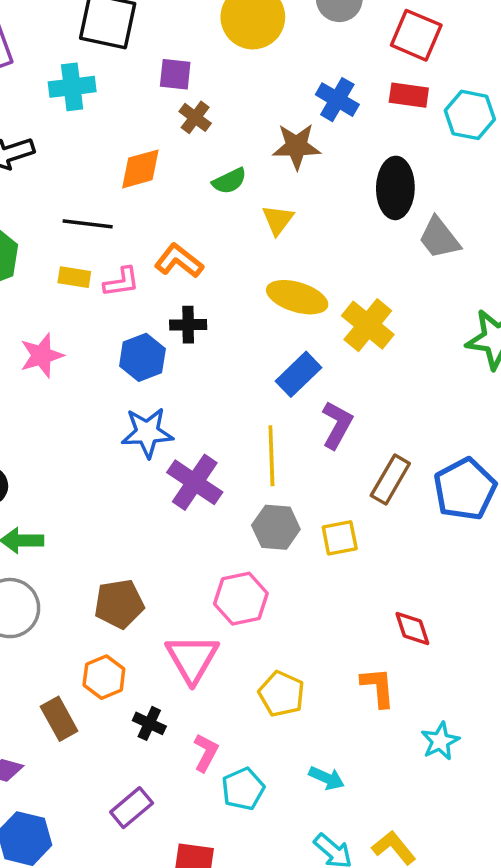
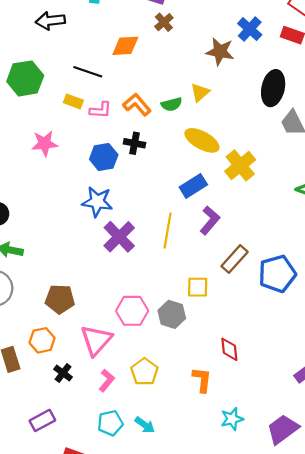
green semicircle: (229, 181) -> (172, 104), moved
gray hexagon: (276, 527) -> (172, 314), moved
pink L-shape: (206, 753) -> (107, 380), moved
cyan arrow: (327, 778) -> (145, 425), moved

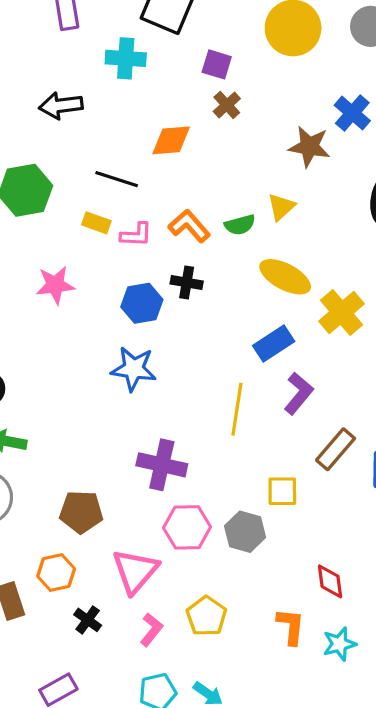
purple cross: (119, 237) -> (162, 465), moved, turned -32
cyan star: (232, 419) -> (339, 644), moved

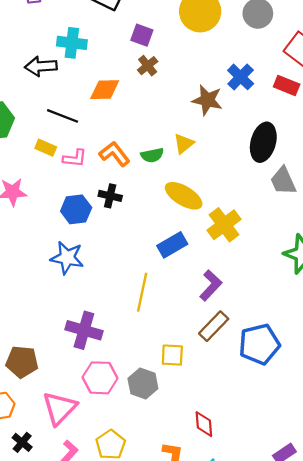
cyan cross: (126, 58) -> (72, 43), moved
black arrow: (61, 105) -> (41, 66), moved
purple L-shape: (299, 393) -> (211, 285), moved

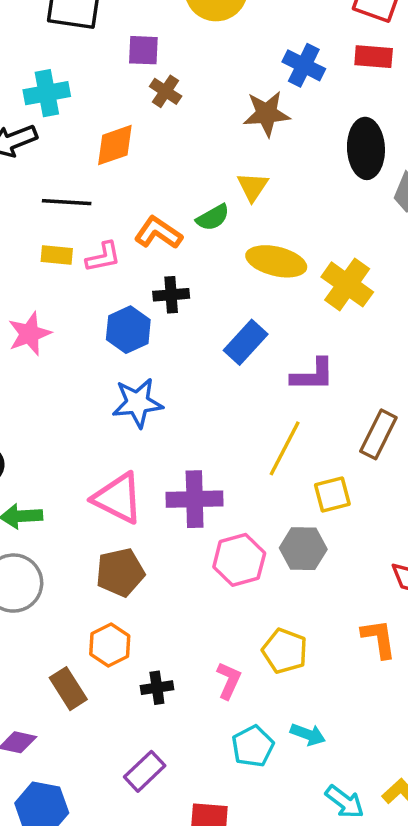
blue rectangle: (172, 245) -> (246, 342), moved
purple L-shape: (211, 285) -> (313, 375), moved, turned 64
yellow line: (142, 292) -> (285, 448), moved, turned 33
pink triangle: (60, 408) -> (118, 498), moved, turned -30
black cross: (22, 442) -> (157, 688), turned -30

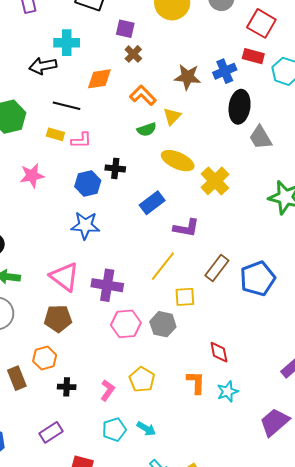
blue cross: (304, 65) -> (225, 71), moved, turned 30
orange L-shape: (158, 233) -> (143, 95), moved

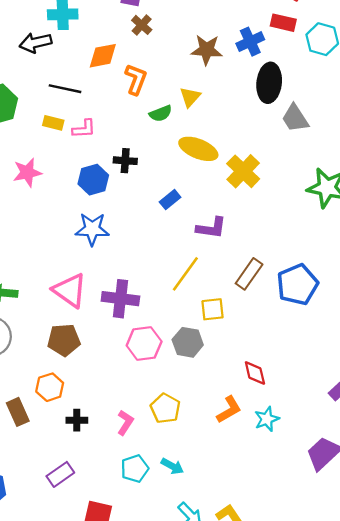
orange L-shape: (143, 95) -> (136, 79), moved, turned 68
blue rectangle: (152, 203) -> (170, 200), size x0.7
orange L-shape: (196, 382) -> (229, 410), turned 60

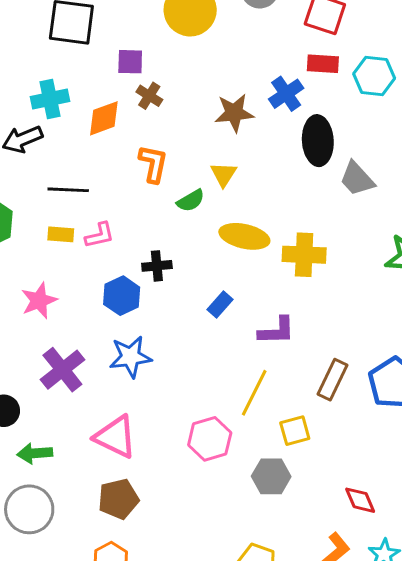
orange diamond: (103, 56) -> (104, 118), moved
yellow cross: (243, 171) -> (304, 255), turned -32
purple cross: (120, 299) -> (62, 370), moved, turned -36
pink hexagon: (144, 344) -> (210, 439), moved

